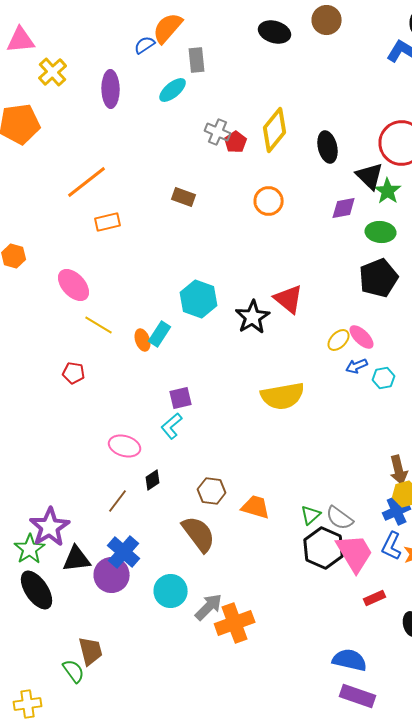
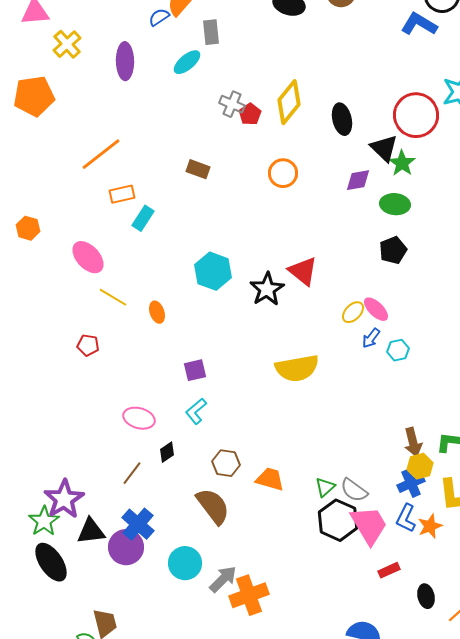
black pentagon: (379, 278) -> (393, 250), size x0.7
cyan rectangle: (160, 334) -> (143, 218), moved
blue arrow: (357, 366) -> (371, 338), turned -30
cyan L-shape: (172, 426) -> (196, 411), moved

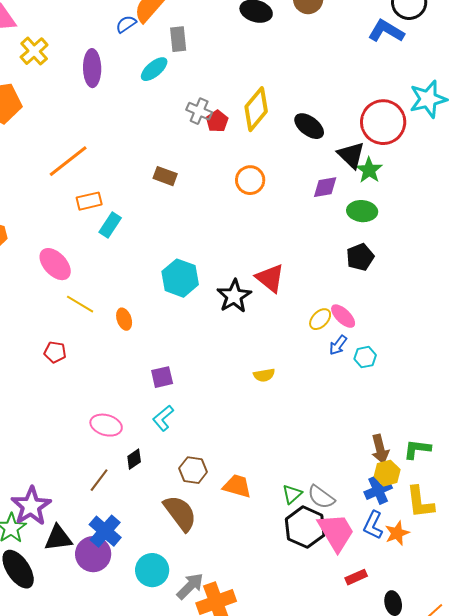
black ellipse: (342, 119) -> (309, 126), turned -40
yellow semicircle: (297, 368) -> (264, 375), size x0.5

